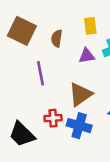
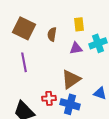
purple line: (41, 73) -> (24, 62), moved

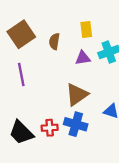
brown square: (24, 28) -> (21, 34), turned 30
red cross: (49, 98) -> (50, 128), moved

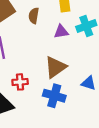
red cross: (50, 128) -> (20, 82), moved

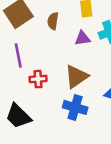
red cross: (20, 82) -> (38, 79), moved

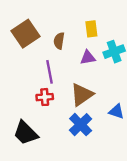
purple line: (18, 56) -> (49, 72), moved
blue cross: (75, 107) -> (81, 125), turned 30

